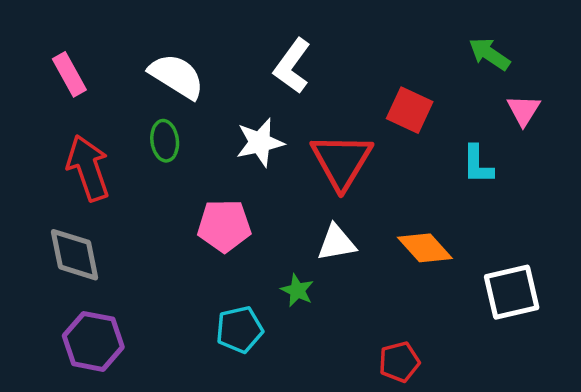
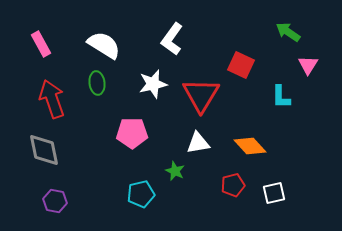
white square: (512, 292) -> (274, 193), moved, size x0.7
purple hexagon: (93, 341) -> (55, 201), size x0.7
red pentagon: (399, 362) -> (233, 185), moved

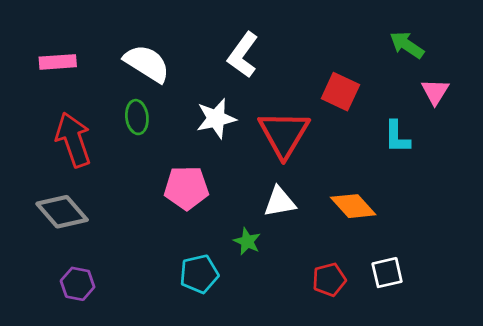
pink rectangle: (41, 44) -> (58, 62), turned -65
gray diamond: (44, 150) -> (62, 212), turned -30
red pentagon: (233, 185) -> (329, 280), moved

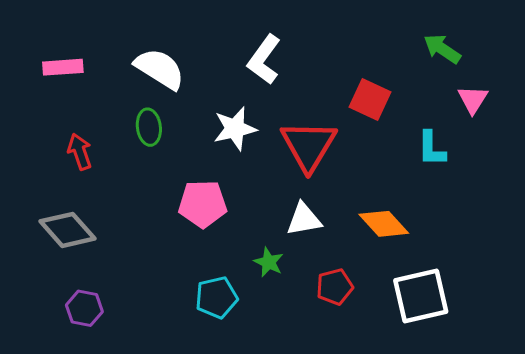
red arrow: (73, 140) -> (80, 152), size x0.6
white square: (387, 273) -> (421, 296), size x1.6
red pentagon: (329, 280) -> (335, 287), moved

